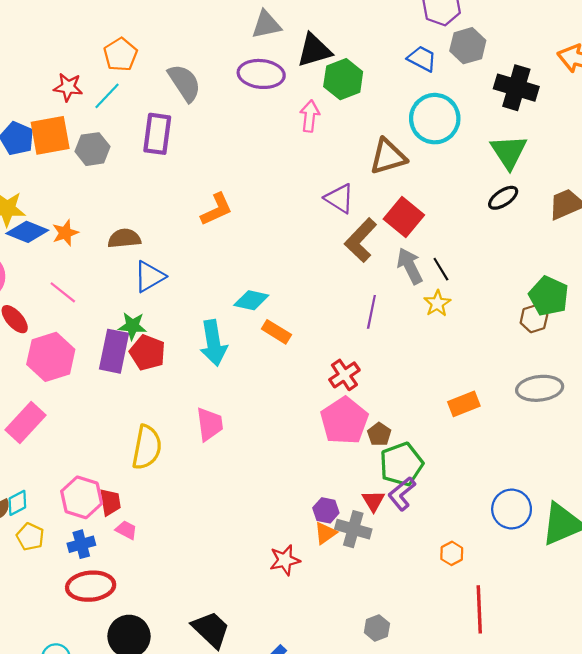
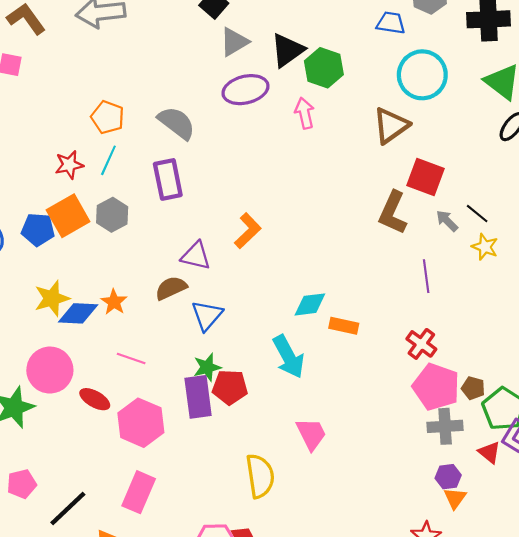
purple triangle: (339, 198) -> (196, 256), moved
gray arrow: (410, 266) -> (447, 221), size x0.7
gray cross: (353, 529) -> (445, 426), moved

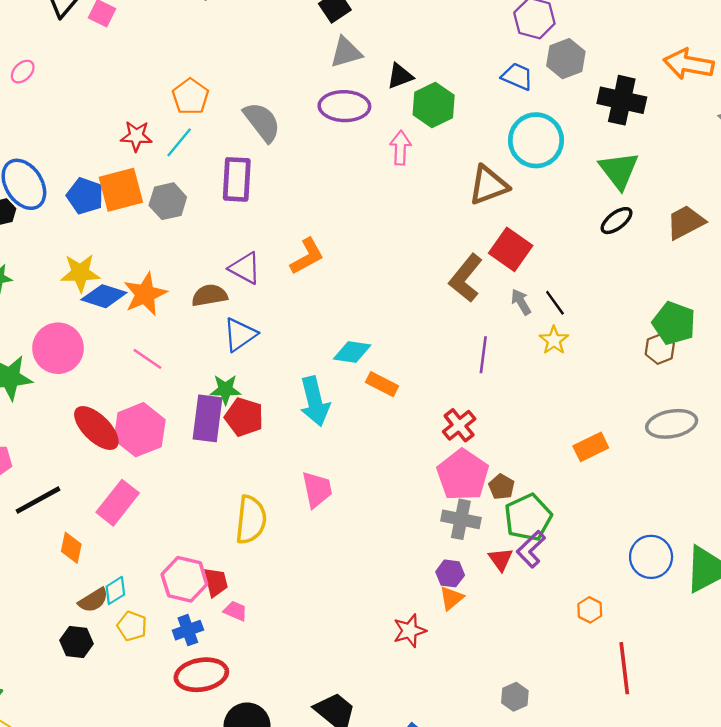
black triangle: (287, 50) -> (400, 76), size x0.7
orange star: (114, 302) -> (145, 294), size x1.5
red ellipse: (95, 399) -> (96, 428), moved, size x1.5

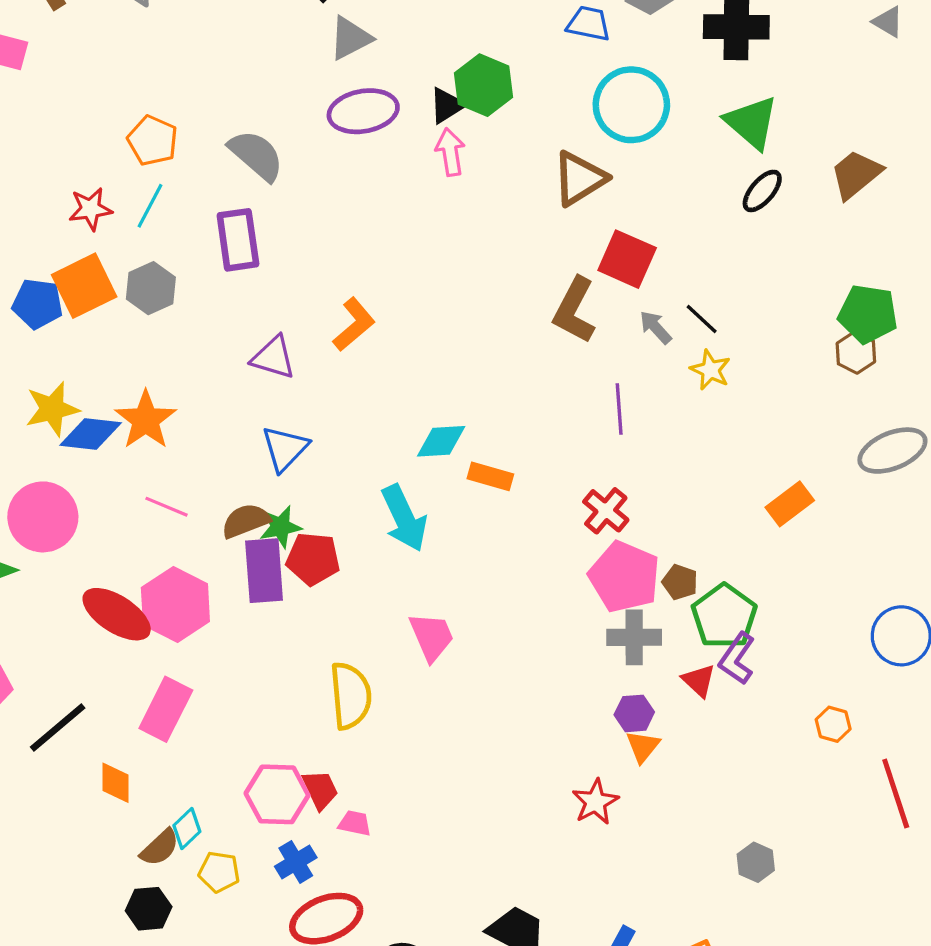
black triangle: (400, 76) -> (447, 105), moved
brown semicircle: (210, 295) -> (246, 521), moved

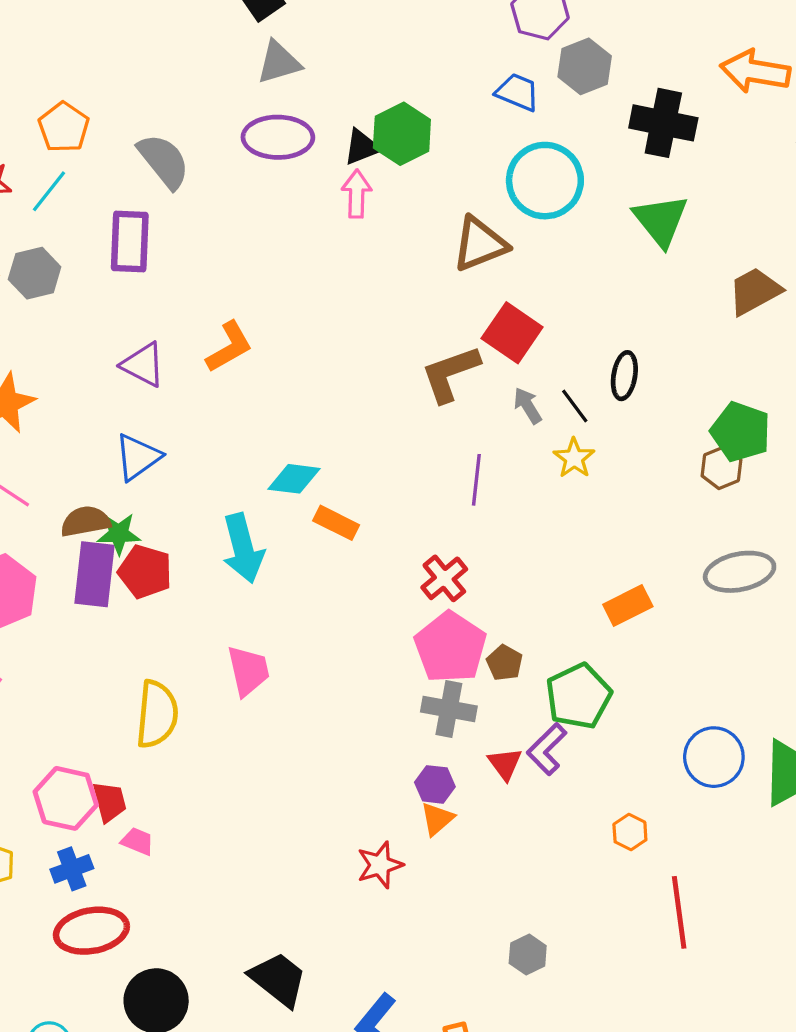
black ellipse: (762, 191) -> (624, 376), moved, turned -42
brown L-shape: (574, 310) -> (450, 374), turned 32
green pentagon: (724, 616) -> (579, 696), moved

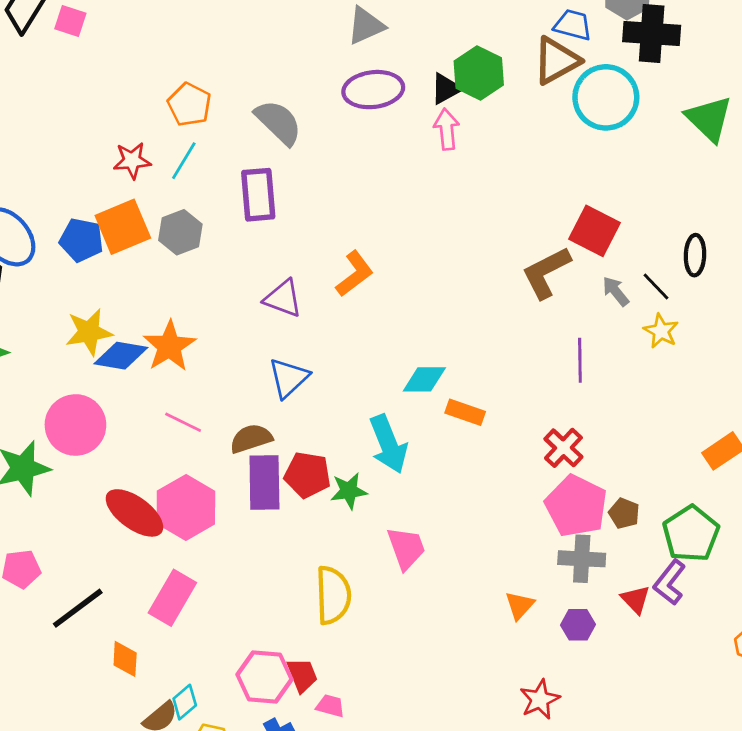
black cross: (663, 123) -> (652, 34), moved
brown triangle: (480, 244) -> (556, 61), moved
green star: (119, 534) -> (349, 491), moved
orange triangle: (437, 819) -> (520, 605), moved

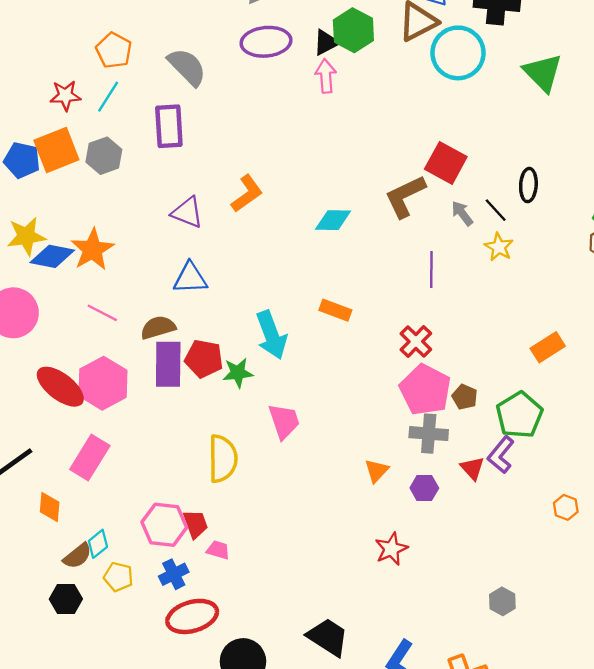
blue triangle: (289, 378) -> (190, 278), turned 39
cyan diamond: (424, 379) -> (333, 220), moved

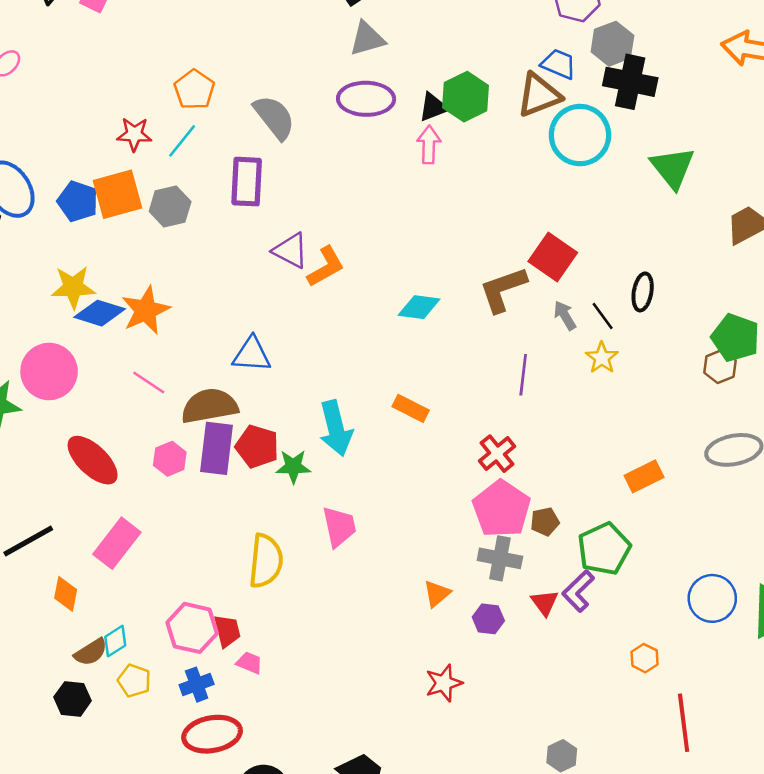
purple triangle: (187, 212) -> (291, 251), moved
brown semicircle: (158, 328) -> (210, 406), size x1.4
pink hexagon: (103, 383) -> (170, 459), moved, size x0.6
brown pentagon: (465, 397) -> (545, 522), turned 30

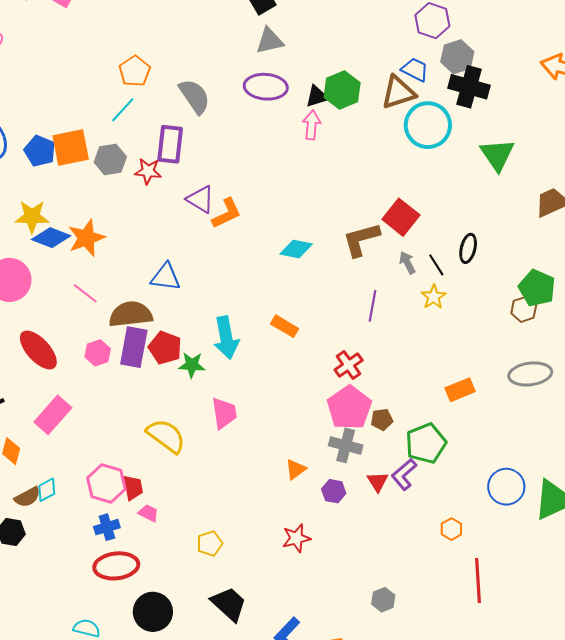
red star: (134, 134) -> (148, 171), moved
yellow semicircle: (266, 561) -> (166, 436), turned -63
yellow pentagon: (134, 681) -> (210, 543), moved, turned 30

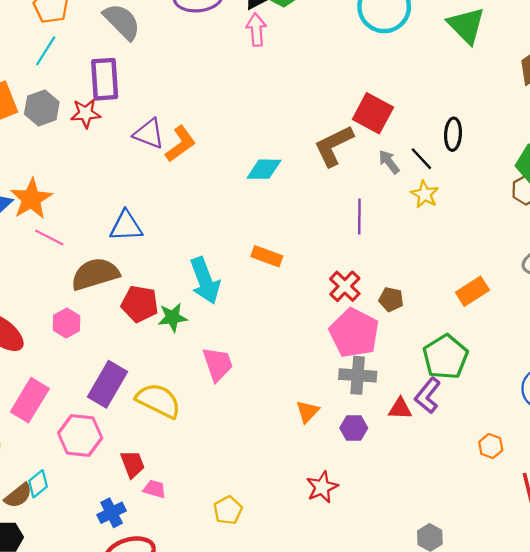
pink line: (85, 293) -> (49, 237), moved
purple rectangle: (134, 347) -> (108, 384), moved, turned 30
brown pentagon: (382, 420) -> (391, 299), moved, turned 30
red triangle: (378, 482) -> (400, 409), turned -45
pink hexagon: (106, 484) -> (80, 435), moved

